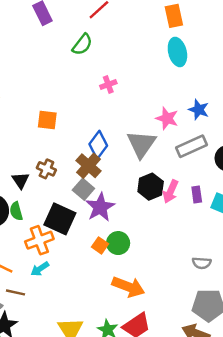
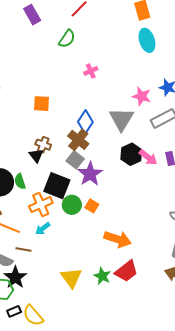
black triangle: (21, 180) -> (36, 156), moved
pink arrow: (171, 192) -> (148, 157), turned -72
green circle: (118, 243) -> (72, 205), moved

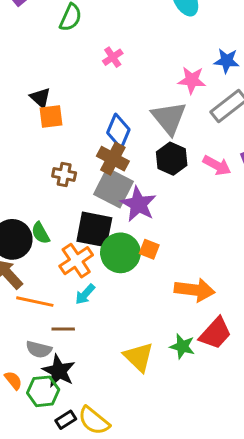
black hexagon: (131, 154) -> (172, 159), moved
black triangle: (36, 156) -> (40, 98), moved
gray square: (75, 160) -> (114, 188), size x1.5
green circle: (72, 205) -> (120, 253), size x1.4

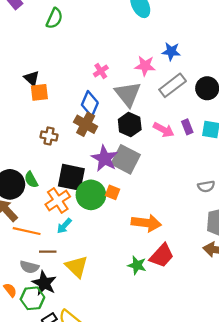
pink cross: (113, 57) -> (101, 71), moved
gray square: (114, 188) -> (126, 159), moved
yellow triangle: (139, 357) -> (77, 267), moved

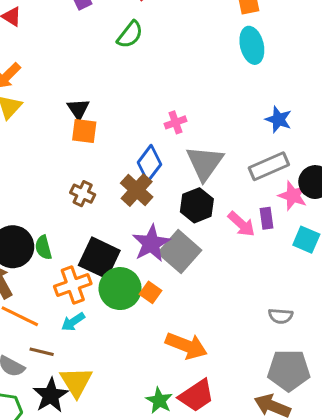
pink star: (145, 66) -> (293, 196), moved
purple rectangle: (187, 127) -> (266, 218), moved
black star: (44, 283) -> (51, 395), moved

